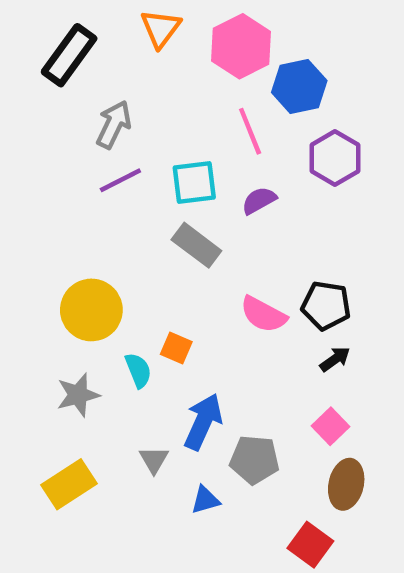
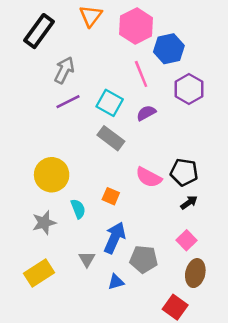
cyan square: (194, 183) -> (110, 103), turned 36
orange square: (176, 348) -> (111, 196), moved

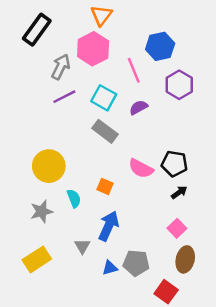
orange triangle: (91, 16) -> (101, 15), moved
pink hexagon: (136, 26) -> (93, 49), moved
gray pentagon: (144, 259) -> (136, 263), moved

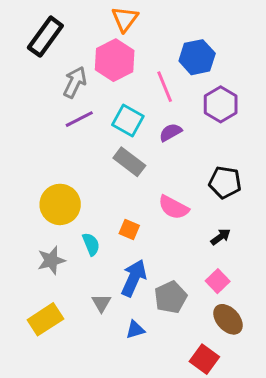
black pentagon: (174, 164) -> (225, 182), moved
brown ellipse: (185, 259) -> (228, 319), turned -55
gray pentagon: (136, 263) -> (171, 297), moved, turned -30

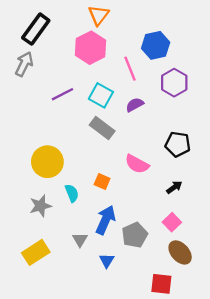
gray arrow: (75, 82) -> (24, 64), moved
blue triangle: (135, 330) -> (107, 261), turned -42
red square: (204, 359) -> (161, 284), turned -30

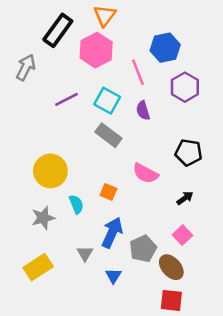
black rectangle: (36, 29) -> (58, 30), moved
purple semicircle: (135, 105) -> (143, 111), turned -78
brown ellipse: (180, 252) -> (171, 267), moved

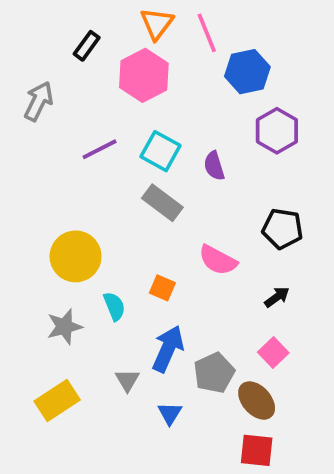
black rectangle: (58, 30) -> (87, 46), size x0.6
pink line: (138, 72) -> (207, 33), moved

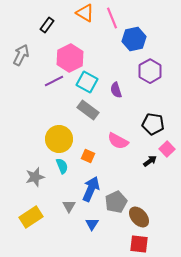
orange triangle: (157, 24) -> (85, 13), turned -36
pink hexagon: (144, 75) -> (70, 58), moved
yellow circle: (76, 256) -> (59, 139), moved
pink square: (273, 352) -> (167, 149), moved

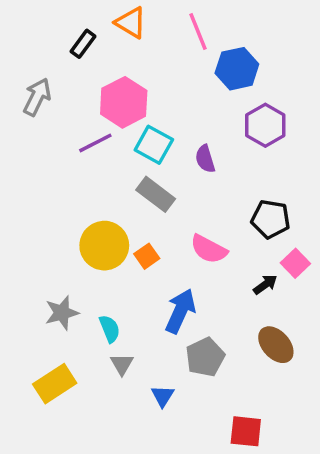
orange triangle: (85, 13) -> (131, 23), moved
orange square: (88, 156) -> (147, 256), moved, turned 32
cyan semicircle: (62, 166) -> (110, 329), moved
blue arrow: (91, 189) -> (180, 311), moved
brown ellipse: (139, 217) -> (276, 345), moved

